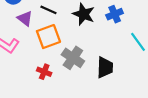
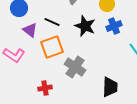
black trapezoid: (105, 67) -> (110, 87), moved
red cross: (44, 72) -> (45, 88), moved, turned -32

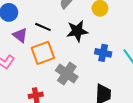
black star: (85, 26) -> (77, 31), turned -30
blue cross: (114, 26) -> (103, 53), moved, turned 35

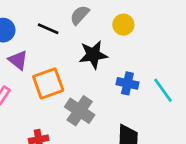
black line: (43, 27) -> (48, 29), moved

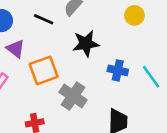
yellow circle: (123, 25) -> (134, 15), moved

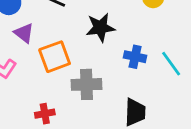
gray cross: (73, 96) -> (86, 84), turned -36

